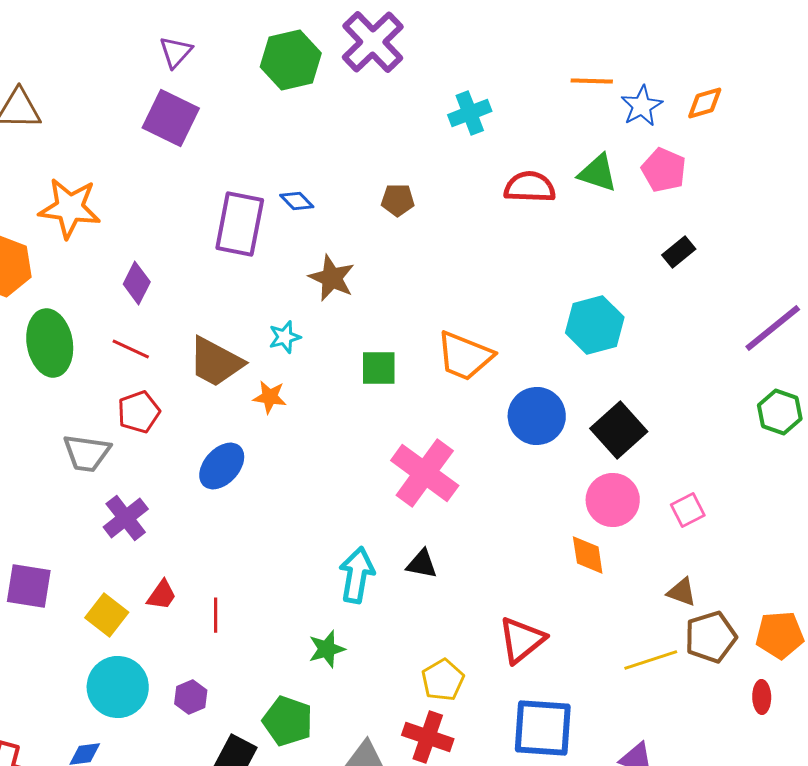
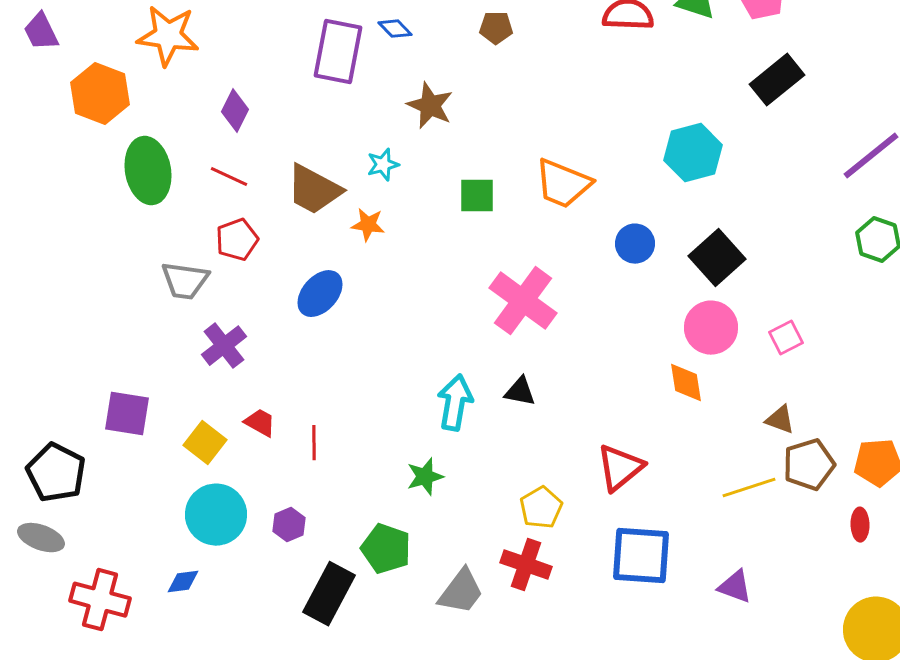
black rectangle: (679, 252) -> (777, 80), size x1.6
blue circle: (537, 416) -> (635, 244), size x0.7
red trapezoid: (162, 595) -> (260, 423), turned -96

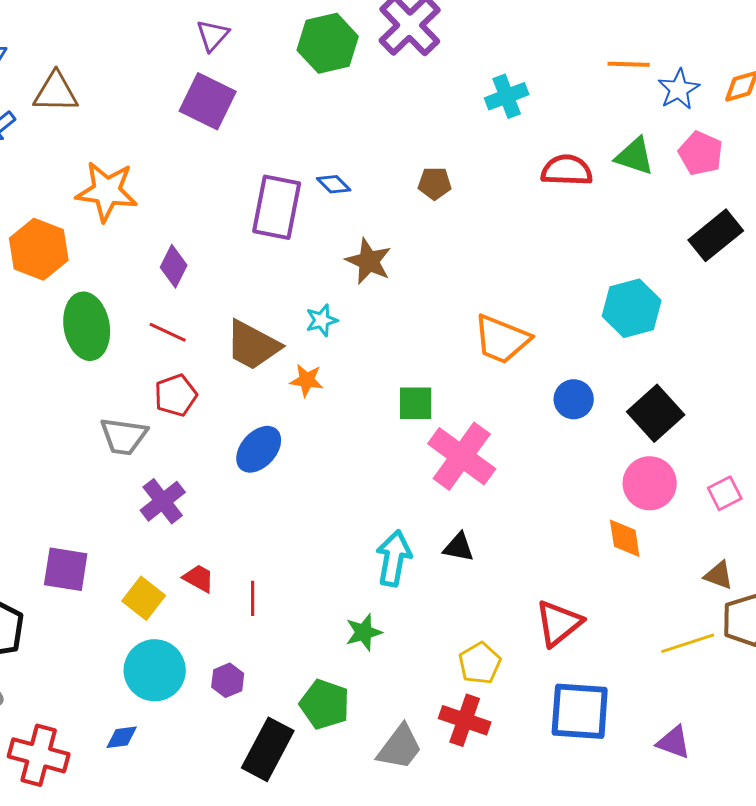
green square: (477, 196) -> (416, 403), moved

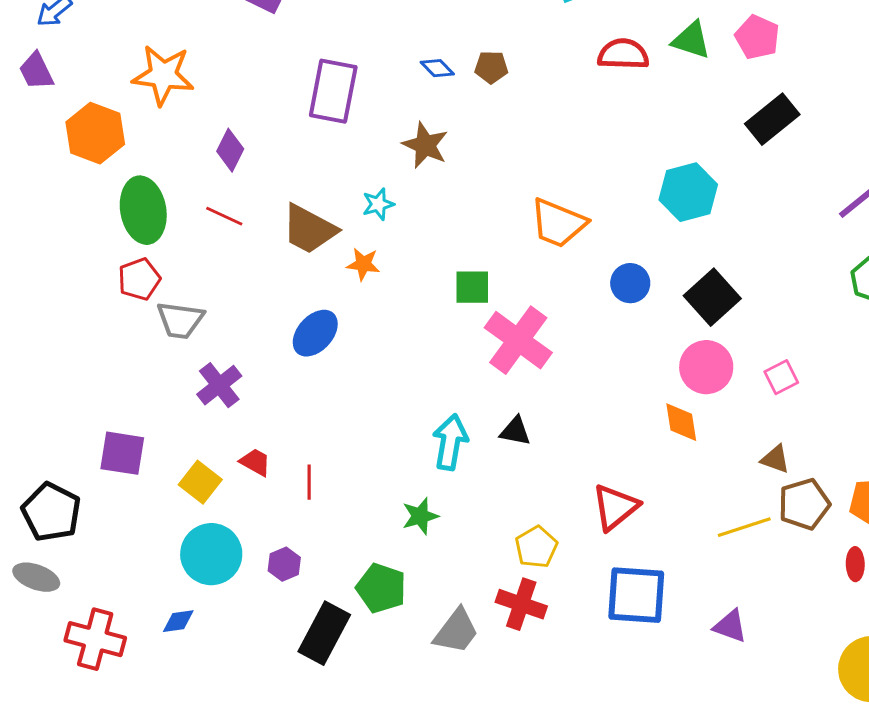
blue diamond: (334, 184) -> (437, 68), moved
red pentagon: (176, 395) -> (139, 279), moved

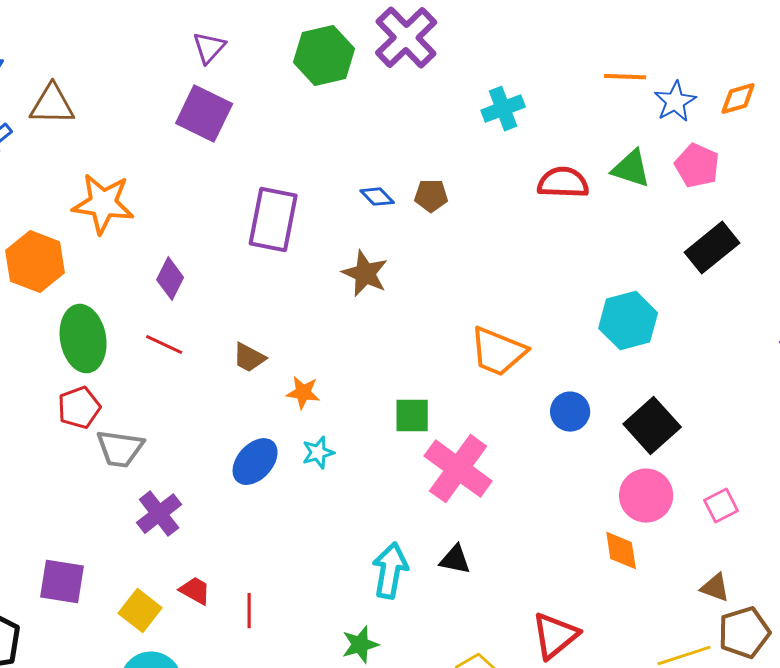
cyan star: (378, 204) -> (318, 453), moved
brown trapezoid: (309, 229) -> (249, 358), size x0.6

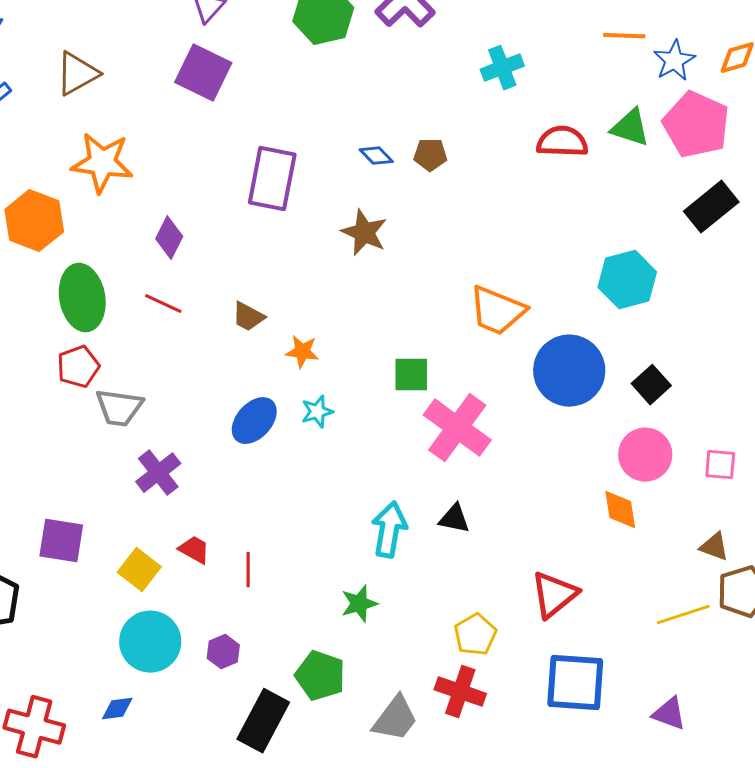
brown triangle: (52, 105) -> (77, 74), moved, turned -30
pink pentagon: (697, 166) -> (696, 125), size x1.5
blue circle: (570, 412) -> (569, 371), size x1.8
black square: (652, 426) -> (651, 385), size x0.7
pink square: (721, 506) -> (720, 465), turned 32

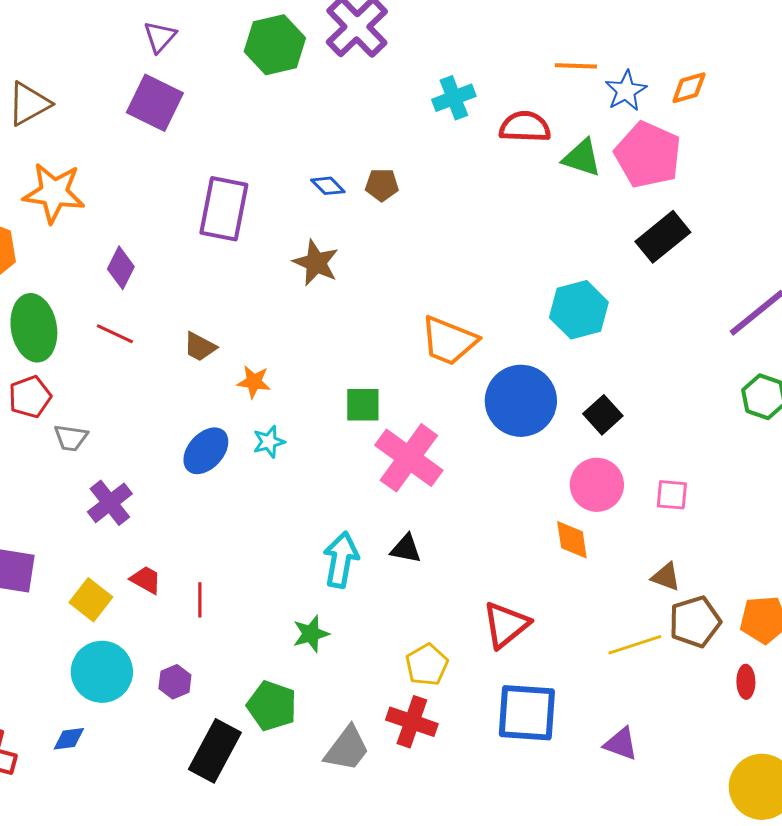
red semicircle: (562, 142) -> (525, 127), moved
gray trapezoid: (119, 408) -> (71, 438), size x0.7

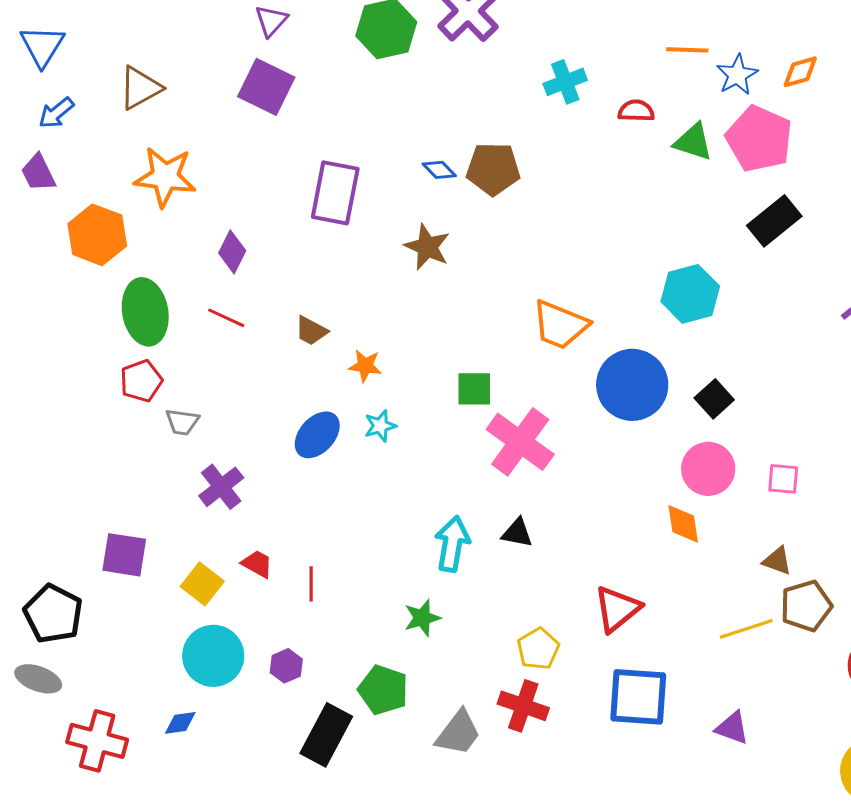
red semicircle: (525, 127) -> (636, 111), size x0.7
brown pentagon: (382, 185) -> (493, 169), size x1.6

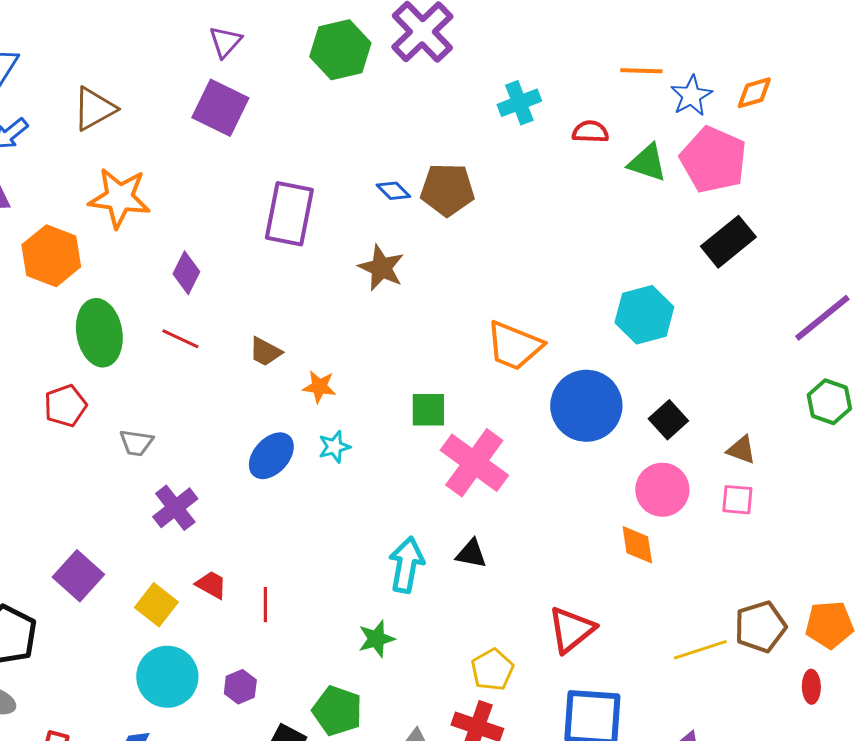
red pentagon: (141, 381) -> (65, 406), moved
purple square: (124, 555) -> (78, 576), turned 33
brown triangle: (777, 561) -> (741, 450), moved

